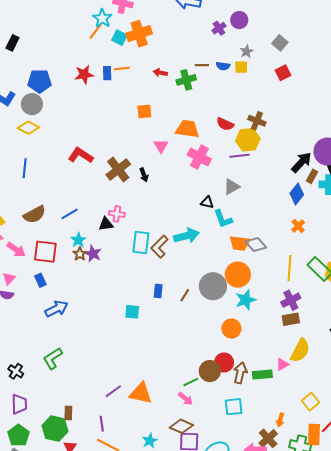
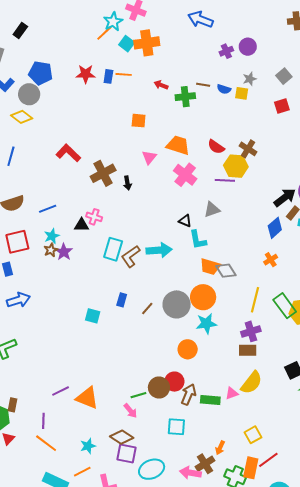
red square: (45, 252) -> (17, 242), turned -30

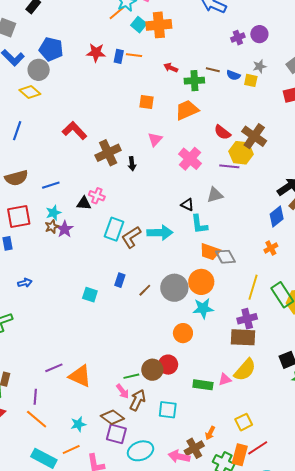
orange trapezoid: (178, 145) -> (187, 110), moved, turned -45
brown cross: (248, 149) -> (254, 136), size x1.4
blue arrow: (18, 300) -> (25, 283), moved, size x0.6
brown rectangle: (248, 350) -> (243, 337), size x1.4
brown arrow: (189, 394) -> (138, 400), moved

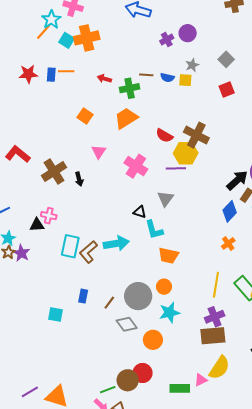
orange square: (146, 102) -> (85, 116), turned 35
gray triangle: (215, 195) -> (165, 199), turned -30
gray diamond: (225, 257) -> (127, 324), moved
orange circle: (201, 282) -> (164, 287), size x0.6

